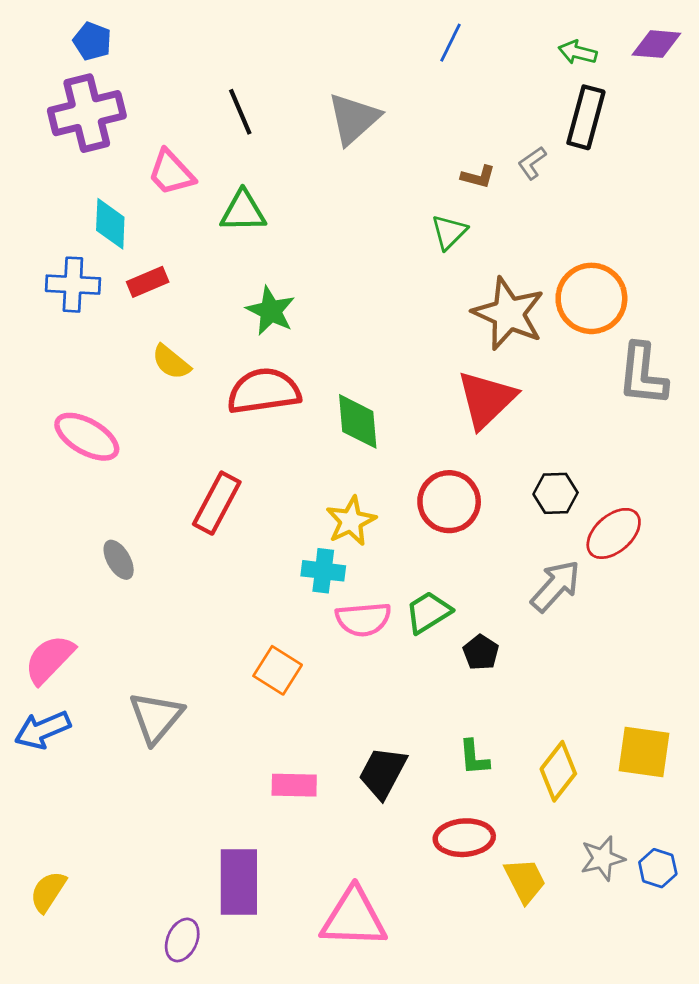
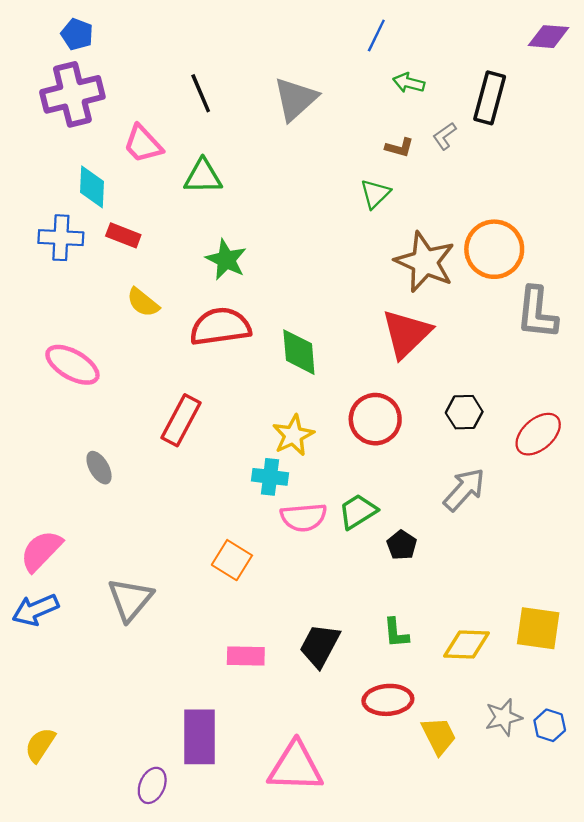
green arrow: (578, 52) -> (409, 83), moved
red rectangle: (148, 282) -> (123, 235), turned 44
red ellipse: (614, 533) -> (538, 434), moved
yellow diamond: (558, 771) -> (466, 644), turned 54

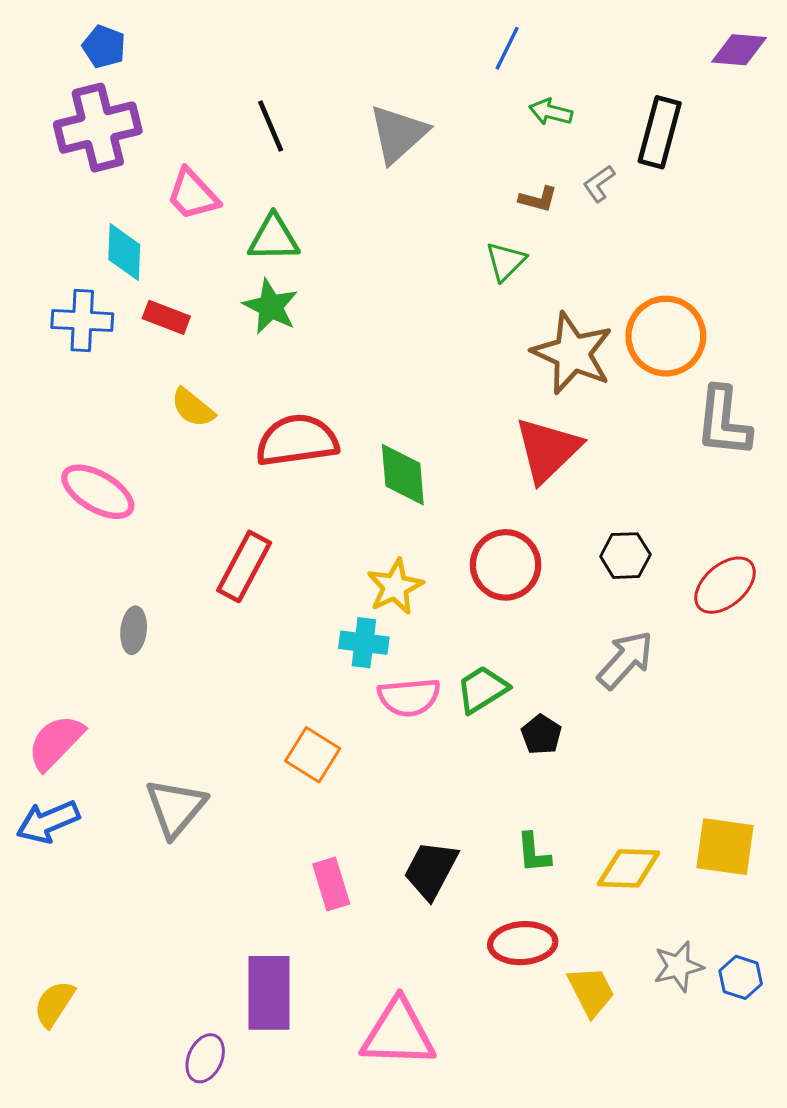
green star: (226, 260) -> (271, 307), moved
gray ellipse: (99, 468) -> (134, 630), turned 36
pink rectangle: (246, 656) -> (331, 884), turned 72

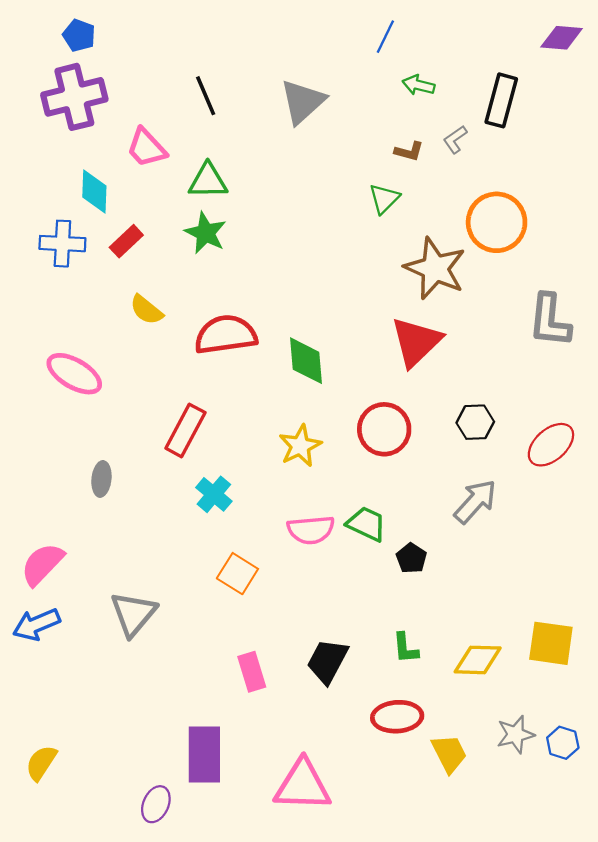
red rectangle: (166, 317) -> (126, 241), turned -64
orange circle: (666, 336) -> (497, 222), moved
cyan cross: (364, 643) -> (214, 494), moved, turned 33
green trapezoid: (482, 689) -> (366, 524), turned 57

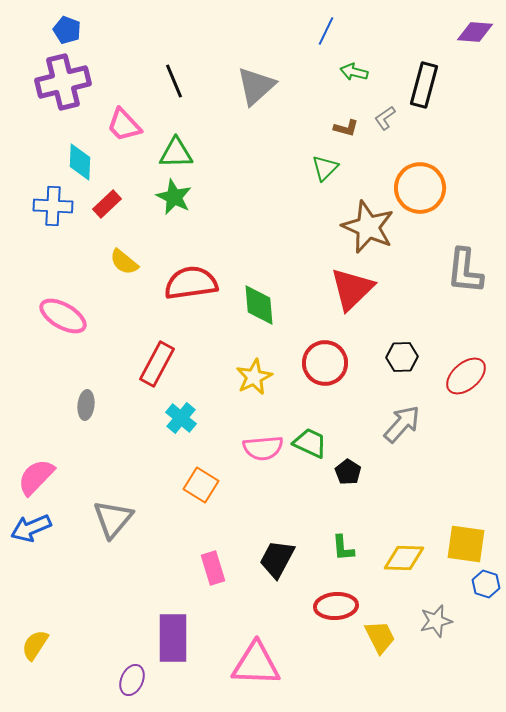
blue hexagon: (563, 743) -> (486, 584), moved

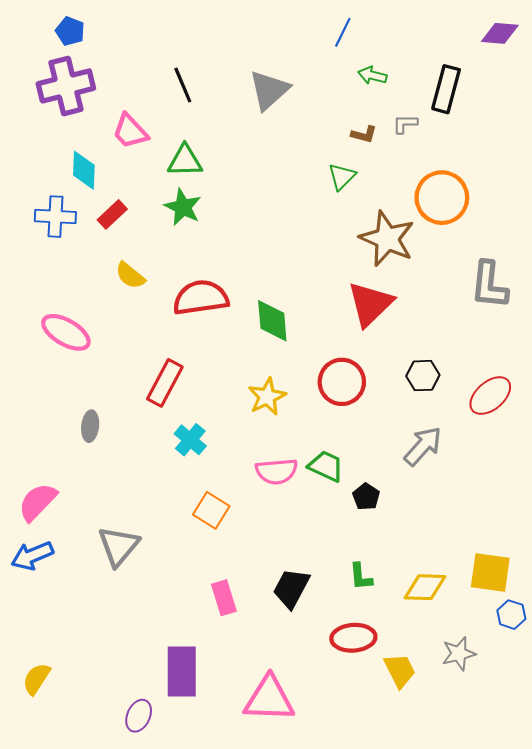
gray L-shape: (385, 118) -> (405, 124), turned 35

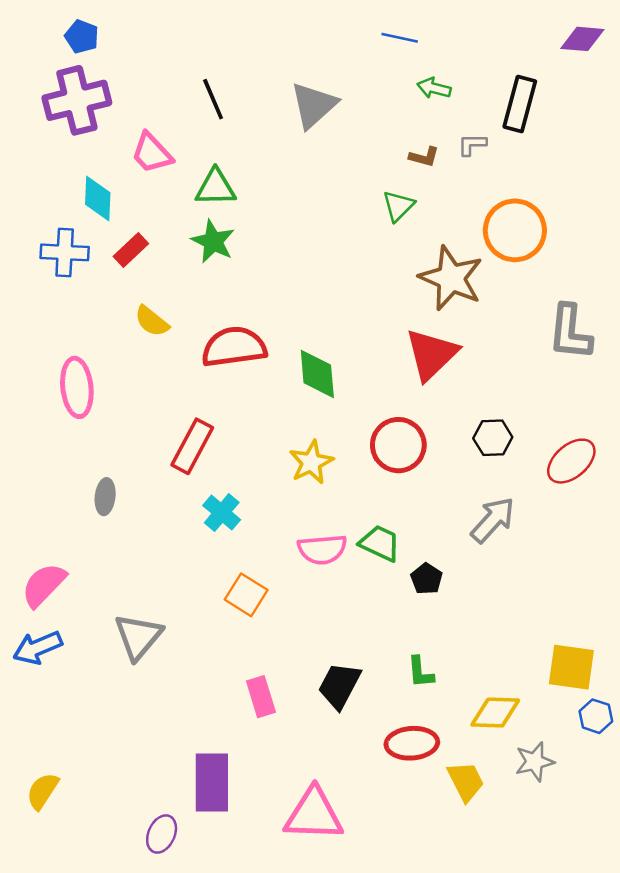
blue line: (343, 32) -> (400, 38), turned 76
pink ellipse: (66, 332) -> (77, 387), turned 54
yellow diamond: (425, 587) -> (495, 713), moved

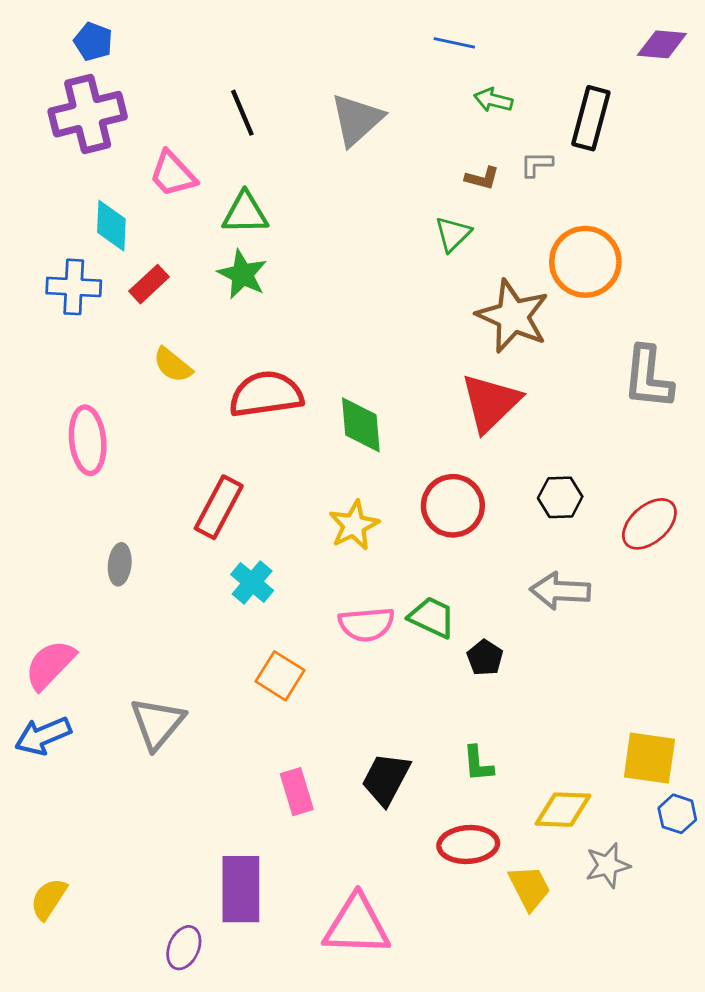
gray arrow: (493, 520) -> (560, 591), turned -129

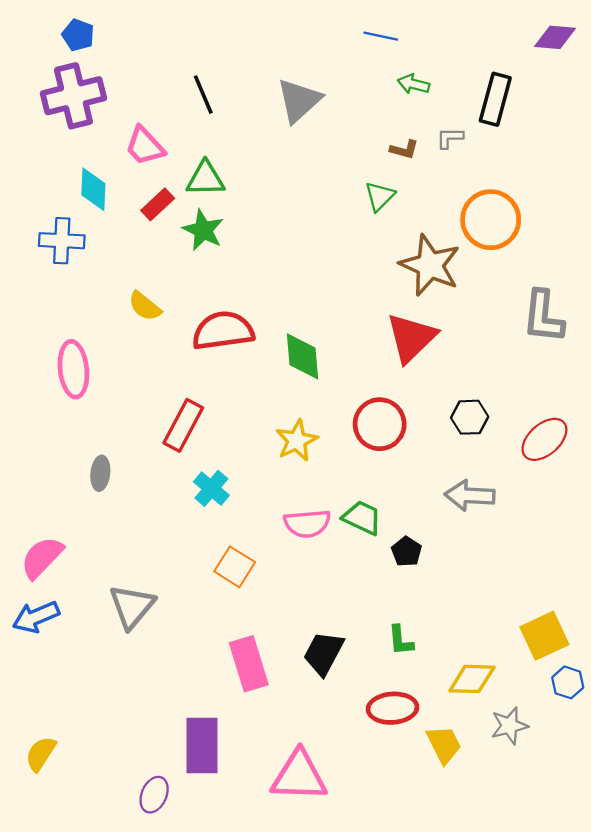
red rectangle: (149, 284) -> (158, 204), moved
yellow square: (649, 758) -> (544, 636), turned -33
pink rectangle: (297, 792) -> (249, 664), size x1.4

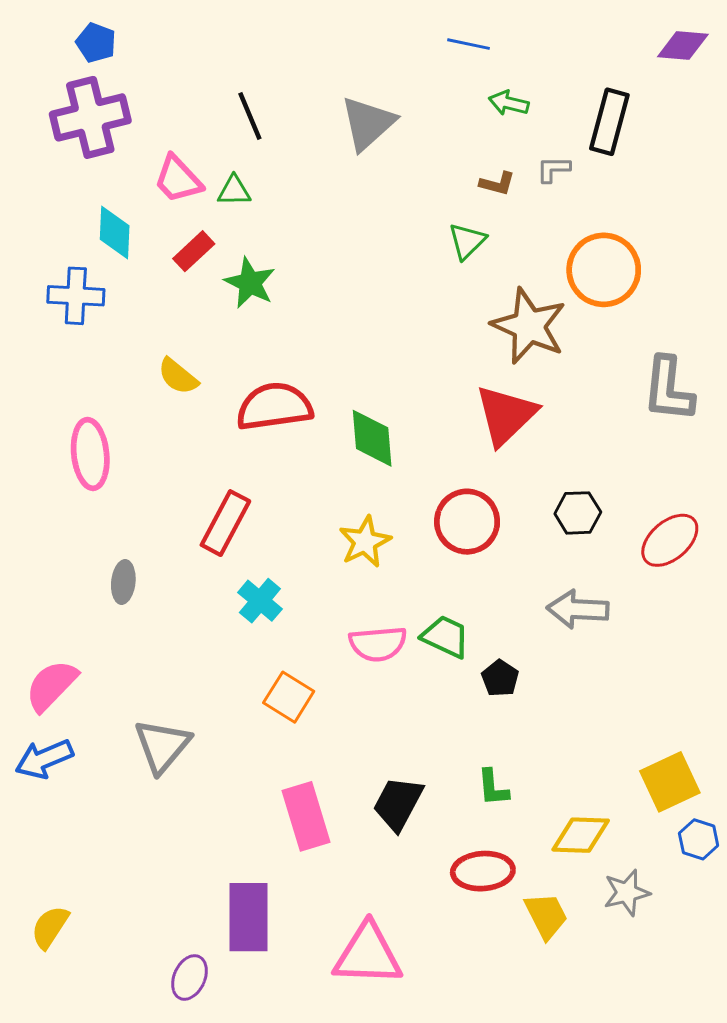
green triangle: (206, 179) -> (234, 191), moved, size x0.7

